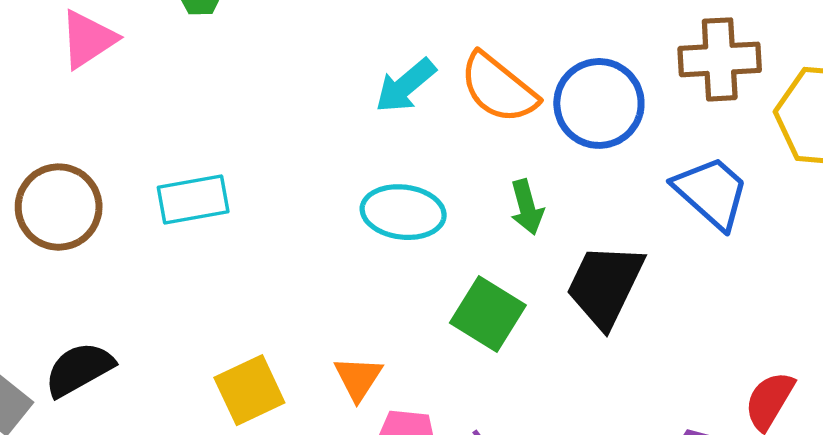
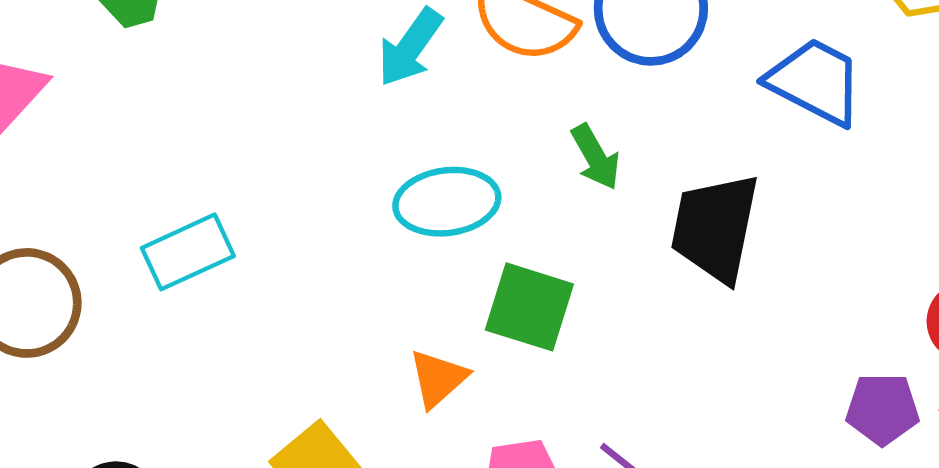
green square: (488, 314) -> (529, 307), moved
orange triangle: (358, 378) -> (438, 378), moved, turned 30

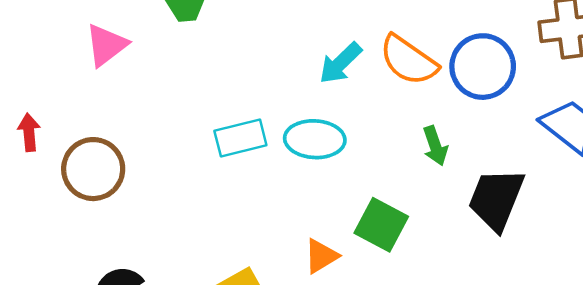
cyan ellipse: (447, 202) -> (315, 139), moved
cyan rectangle: (188, 252) -> (240, 138), moved

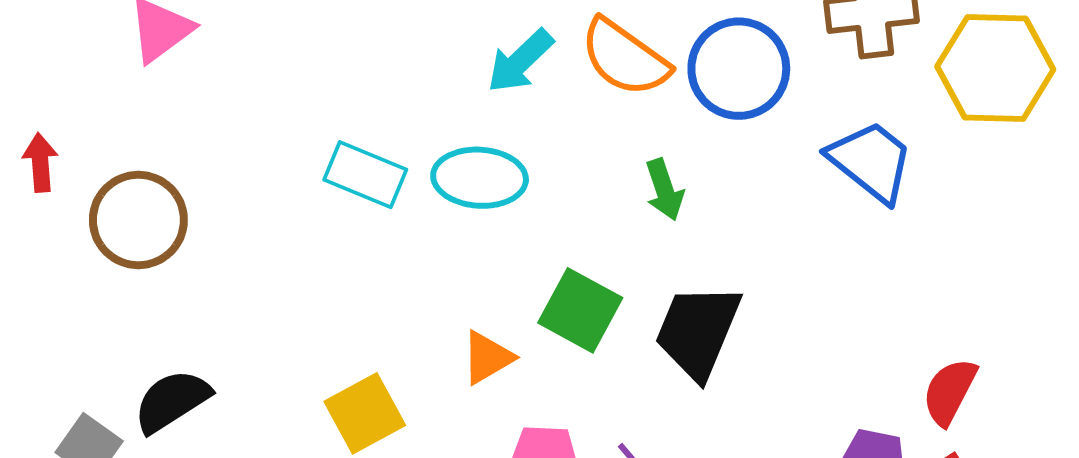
cyan rectangle: (240, 138) -> (365, 175), turned 36
black trapezoid: (496, 199) -> (698, 331), moved

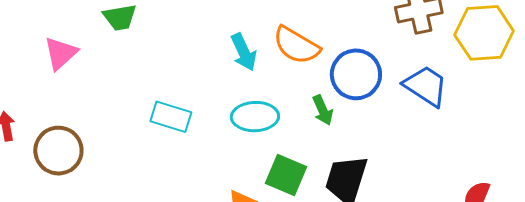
cyan arrow: (520, 61) -> (244, 52), turned -66
blue circle: (739, 69) -> (356, 74), moved
cyan ellipse: (480, 178) -> (255, 117), moved

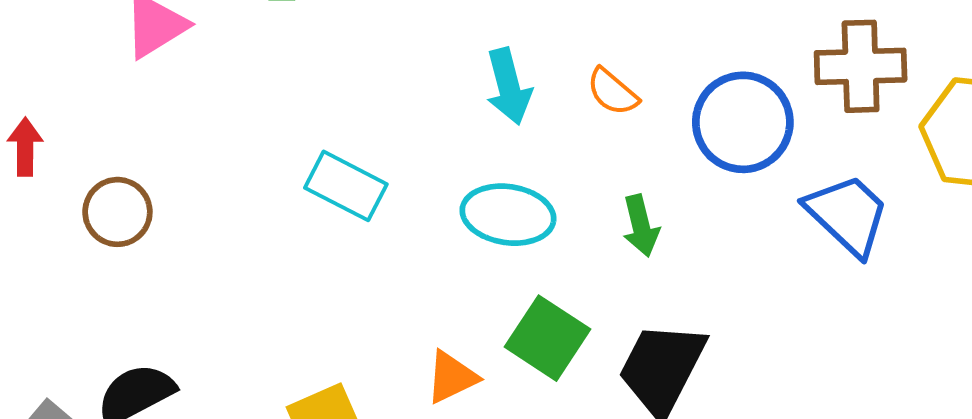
orange semicircle: (296, 45) -> (613, 92), size x0.6
blue circle: (356, 74) -> (743, 122), moved
brown circle: (58, 151) -> (117, 212), size x0.7

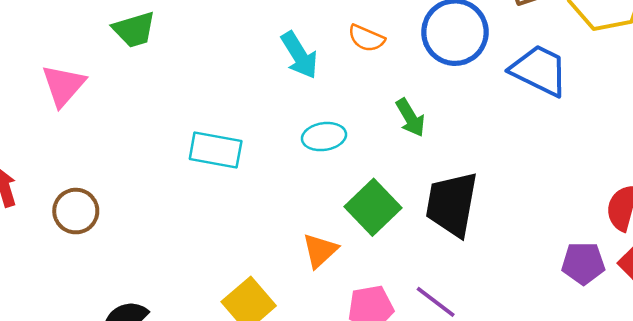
cyan ellipse: (508, 215) -> (324, 137), size x0.7
green square: (547, 338) -> (373, 207), turned 30

